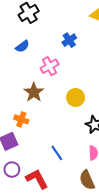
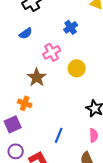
yellow circle: (76, 98) -> (77, 68), moved
blue line: (57, 153) -> (59, 135), turned 56

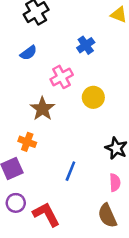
blue line: (59, 135) -> (70, 171), moved

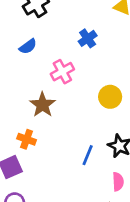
yellow circle: (93, 97) -> (110, 97), moved
blue line: (70, 171) -> (88, 155), moved

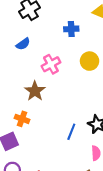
blue cross: (88, 38) -> (71, 29), moved, turned 32
yellow circle: (110, 97) -> (90, 61), moved

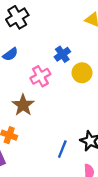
blue cross: (71, 29) -> (62, 54), moved, turned -32

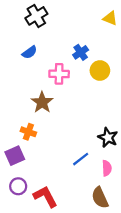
pink cross: (40, 76) -> (59, 74), turned 30
blue line: (62, 149) -> (81, 159), moved, turned 30

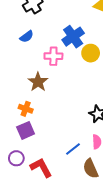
blue cross: (81, 52) -> (73, 37), size x1.5
purple square: (15, 156) -> (26, 130), moved
blue line: (81, 159) -> (73, 149), moved

